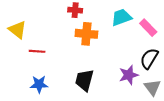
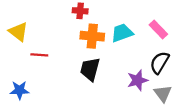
cyan trapezoid: (121, 17) -> (122, 33), moved
black trapezoid: (84, 80) -> (90, 69), moved
blue star: (39, 84) -> (19, 90), moved

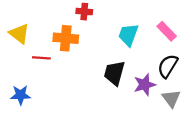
cyan trapezoid: (122, 33) -> (128, 35), turned -50
orange cross: (92, 36) -> (66, 38), moved
black trapezoid: (90, 69) -> (114, 73), moved

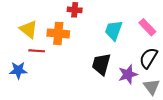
yellow triangle: (19, 34) -> (29, 29), moved
blue star: (21, 95) -> (18, 70), moved

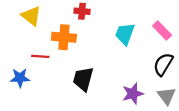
yellow triangle: (29, 29) -> (31, 16), moved
black trapezoid: (101, 64) -> (83, 79), moved
purple star: (128, 74) -> (133, 94), moved

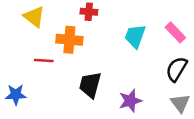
blue star: (20, 78) -> (16, 95), moved
purple star: (133, 94) -> (130, 101), moved

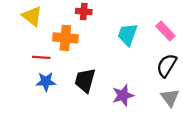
blue star: (16, 95) -> (46, 82), moved

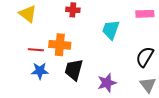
pink rectangle: (165, 31) -> (145, 14), moved, turned -48
orange cross: (65, 38) -> (60, 45), moved

